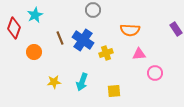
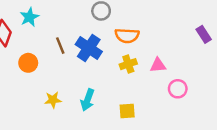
orange semicircle: (130, 30) -> (127, 36), moved
yellow cross: (106, 53) -> (128, 64), moved

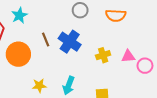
orange semicircle: (127, 36) -> (116, 15), moved
orange circle: (28, 63) -> (18, 54), size x1.5
pink circle: (178, 89) -> (145, 66), moved

